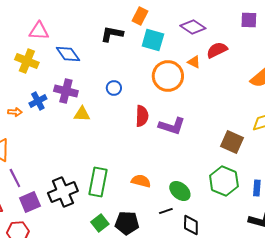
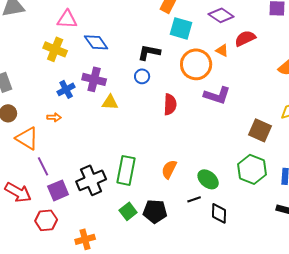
black L-shape: (112, 34) -> (149, 52), moved
orange arrow: (15, 112) -> (54, 117), moved
purple L-shape: (172, 126) -> (217, 95), moved
orange semicircle: (141, 181) -> (169, 169), turned -78

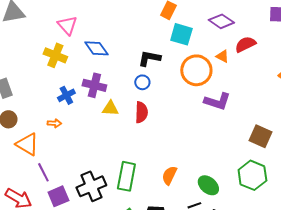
pink triangle: (67, 19) -> (67, 25), turned 45
red semicircle: (170, 104) -> (141, 112), moved

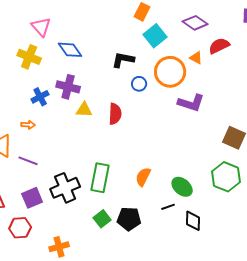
cyan square: (181, 34) -> (155, 36), turned 35
blue circle: (142, 82) -> (139, 84), moved
purple line: (43, 172) -> (28, 161), moved, turned -42

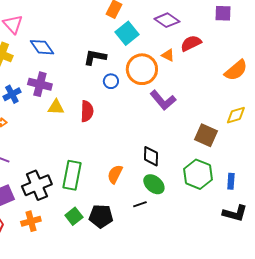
purple L-shape: (191, 103) -> (163, 100), turned 32
black diamond: (193, 221) -> (151, 156), moved
orange cross: (59, 247) -> (31, 221), moved

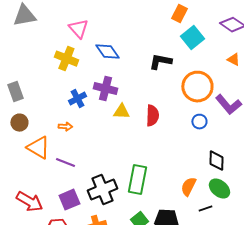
orange circle: (142, 69) -> (197, 87), moved
blue circle: (111, 81) -> (199, 122), moved
orange semicircle: (115, 174) -> (188, 187), moved

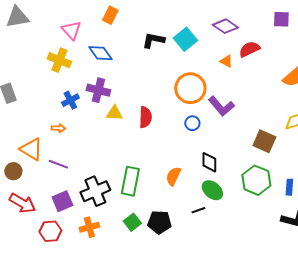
orange rectangle: (179, 14) -> (110, 15), moved
black L-shape: (160, 62) -> (153, 40), moved
brown circle: (19, 123) -> (13, 171), moved
orange semicircle: (188, 187) -> (173, 176), moved

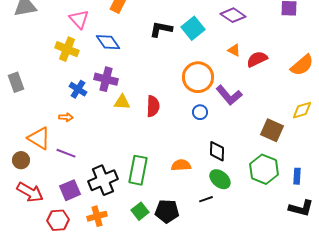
red semicircle: (249, 49) -> (257, 59), moved
blue cross: (70, 100) -> (78, 89), turned -30
orange semicircle: (173, 176) -> (181, 165), turned 60

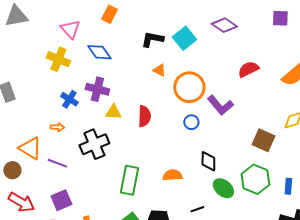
orange triangle: (234, 50) -> (159, 70), moved
green ellipse: (220, 179) -> (223, 188), moved
black cross: (103, 180) -> (94, 144), moved

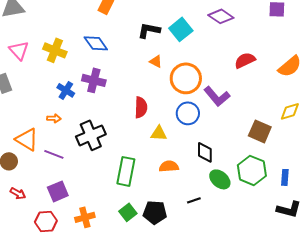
pink triangle: (70, 29) -> (19, 50), moved
yellow triangle: (113, 112) -> (159, 133), moved
blue circle: (191, 122) -> (188, 113), size x1.5
red arrow: (21, 202) -> (18, 193), size x0.6

